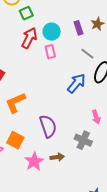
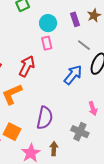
red arrow: (29, 38) -> (27, 66), moved
purple semicircle: (48, 126) -> (45, 118), turned 30
brown arrow: (57, 157) -> (54, 149), turned -80

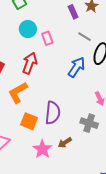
cyan circle: (48, 23) -> (28, 29), moved
orange square: (12, 132) -> (29, 121), moved
brown arrow: (54, 149) -> (65, 143), turned -120

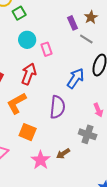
gray line: (84, 37) -> (86, 39), moved
purple semicircle: (53, 113) -> (57, 107), moved

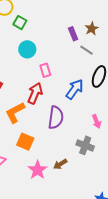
green square: (19, 13) -> (20, 23), turned -32
pink rectangle: (47, 49) -> (45, 70), moved
red arrow: (29, 74) -> (35, 93), moved

